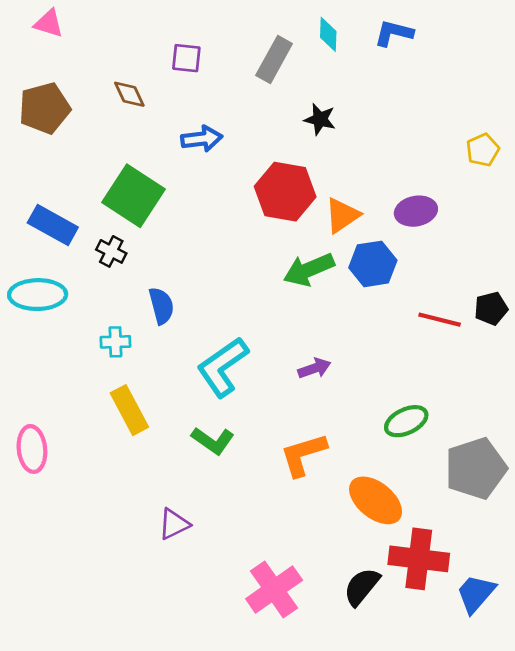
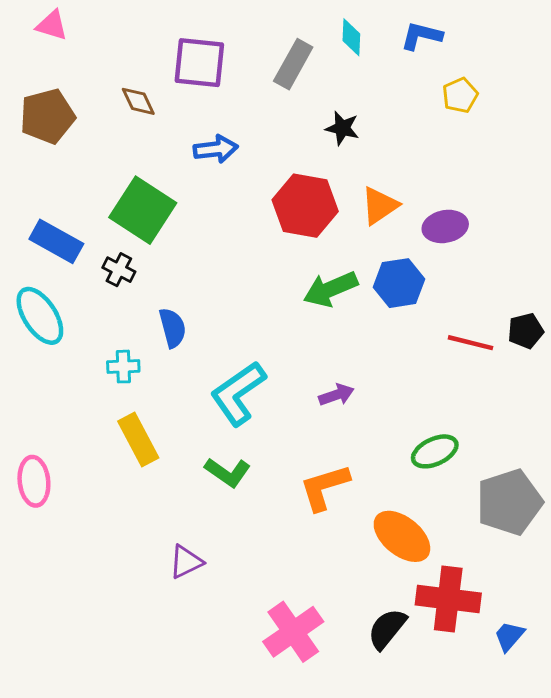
purple square: (186, 58) -> (199, 63), size x1.6
yellow pentagon: (483, 150) -> (460, 95), moved
orange triangle: (342, 215) -> (380, 206), moved
cyan ellipse: (38, 295) -> (40, 316), turned 58
blue trapezoid: (476, 594) -> (509, 636), size x0.7

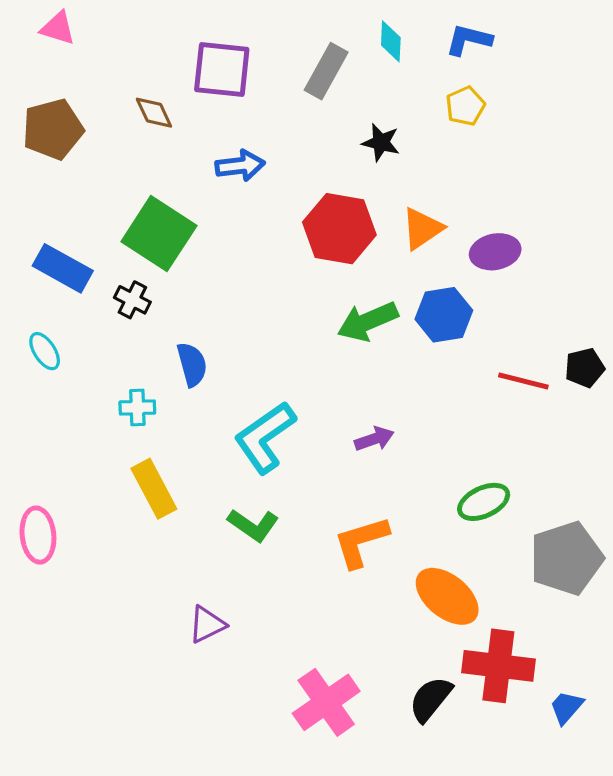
yellow pentagon: (460, 95) -> (465, 106), moved
cyan ellipse: (40, 316) -> (45, 351), size x0.6

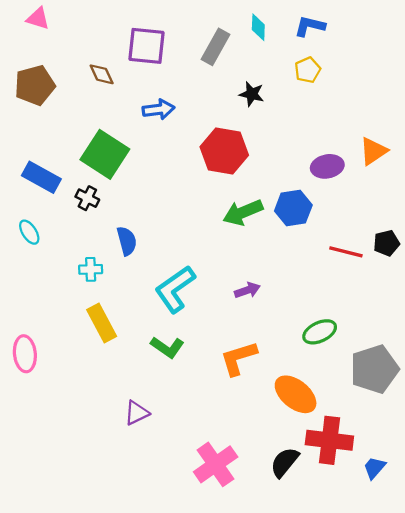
orange triangle: (422, 229) -> (373, 151), moved

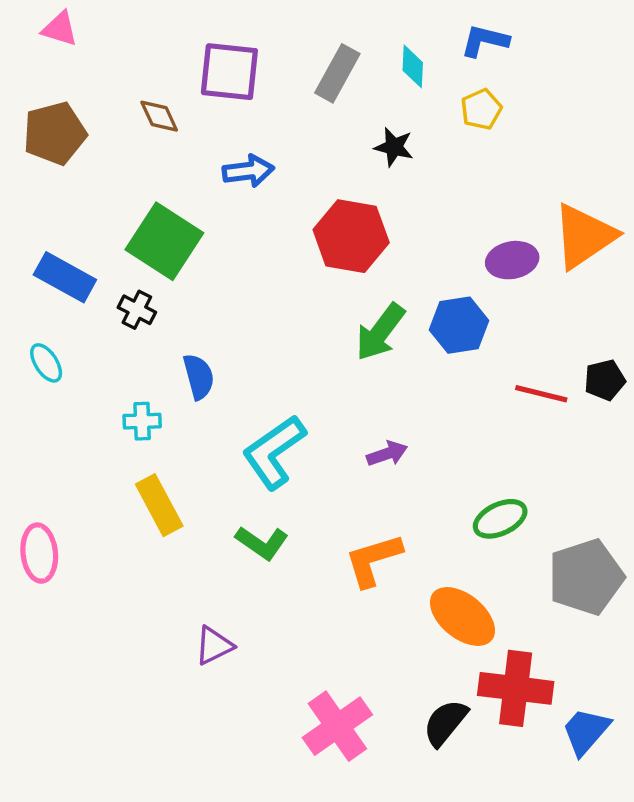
cyan diamond: (258, 27) -> (413, 66), moved
orange triangle: (373, 151) -> (584, 236), size x1.5
green arrow: (243, 212) -> (380, 332), turned -30
blue trapezoid: (374, 468) -> (586, 731), size x1.4

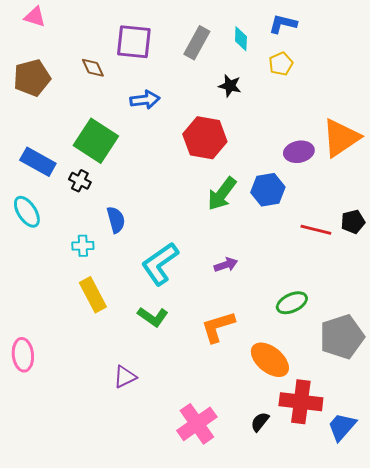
cyan ellipse: (46, 363) -> (27, 212), size x1.4
pink ellipse: (39, 553) -> (23, 355), moved
black semicircle: (445, 723) -> (260, 422), size x0.7

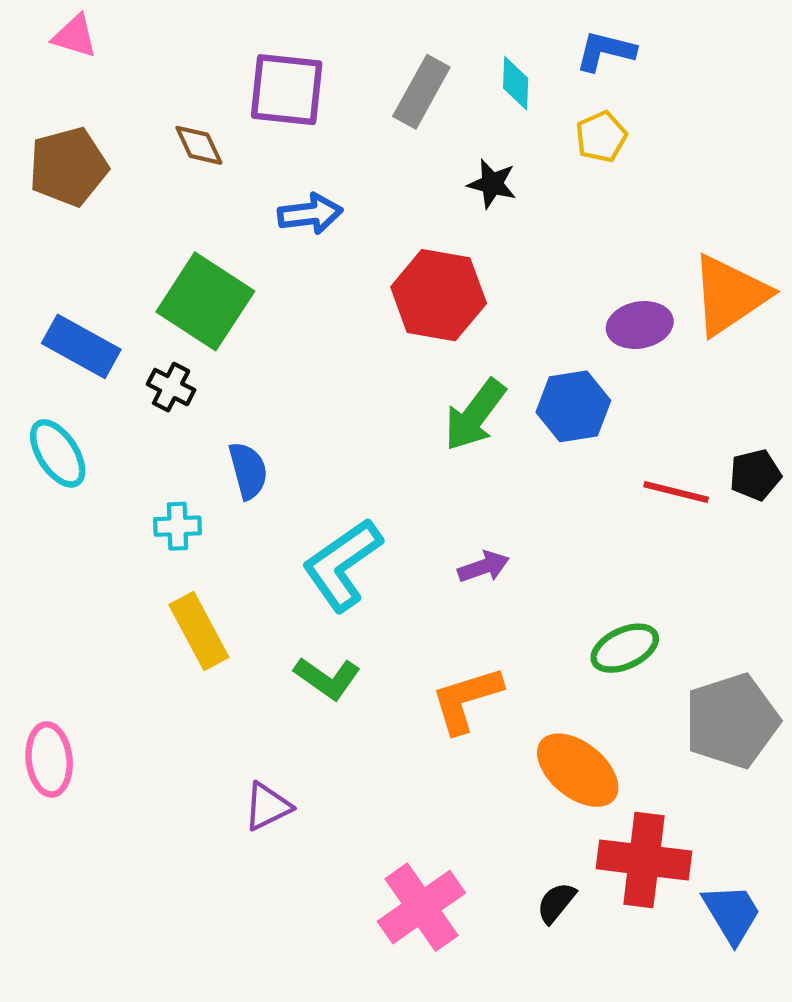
blue trapezoid: (342, 427) -> (732, 913), turned 108

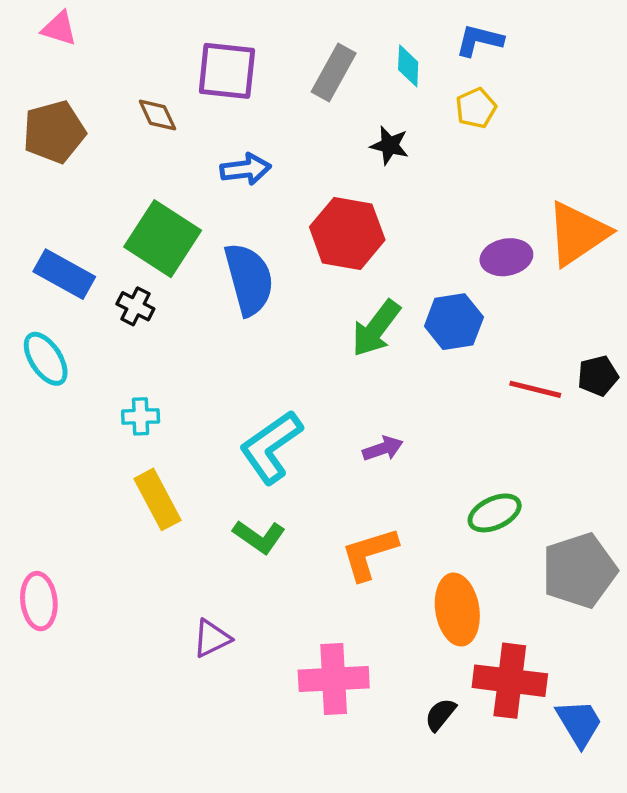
blue semicircle: (248, 471) -> (249, 279), moved, size x1.6
orange ellipse: (578, 770) -> (457, 610), turned 42
pink cross: (421, 907) -> (334, 679), moved, turned 32

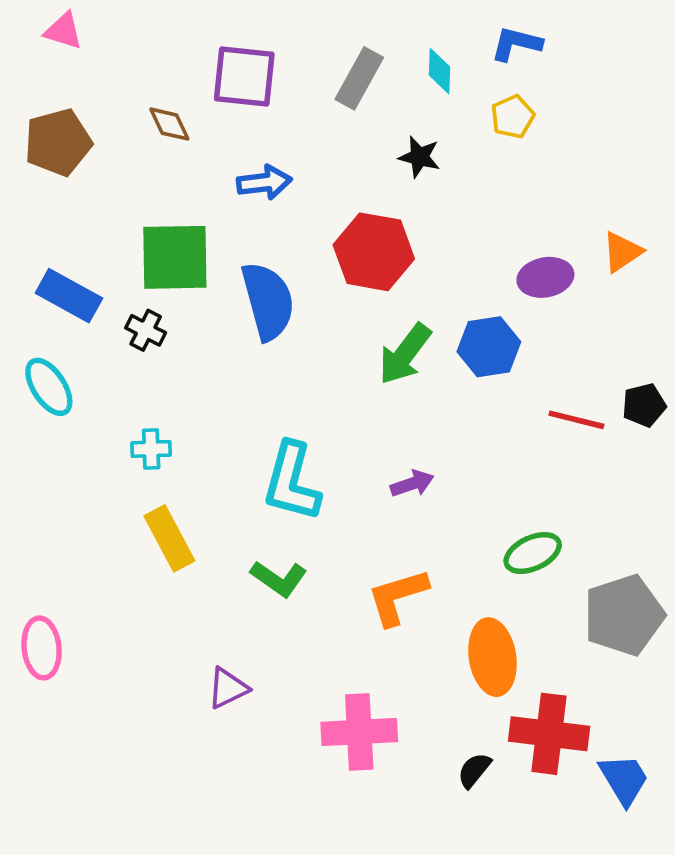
orange triangle: (578, 233) -> (622, 252), size x0.6
green square: (163, 239) -> (175, 257), turned -34
cyan L-shape: (271, 447) -> (292, 482), turned -40

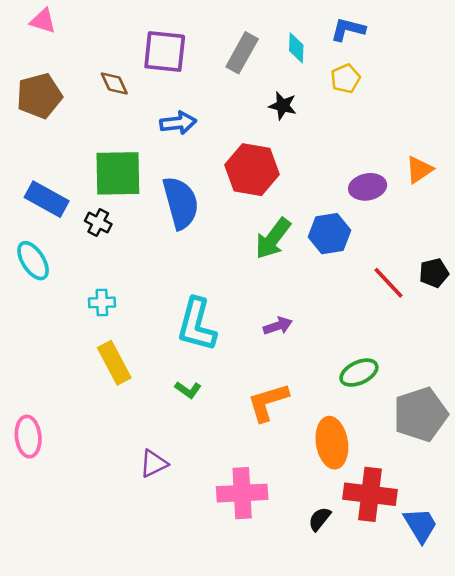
red line: (576, 420) -> (388, 283), turned 33
green L-shape: (279, 579) -> (188, 390), size x0.7

